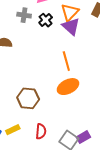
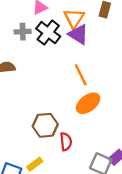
black cross: (46, 20) -> (48, 33), size x1.5
red semicircle: (41, 131) -> (66, 142), moved

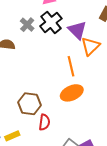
orange triangle: (74, 18) -> (90, 46), moved
gray cross: (23, 32) -> (27, 25), moved, turned 32

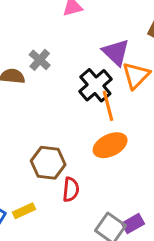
black cross: (51, 22) -> (95, 85), moved
gray cross: (27, 25) -> (40, 60), moved

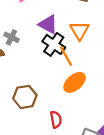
purple triangle: (116, 52) -> (48, 24), moved
brown hexagon: (48, 163) -> (25, 97), moved

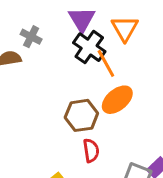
purple triangle: (48, 24) -> (82, 19), turned 30
brown hexagon: (25, 97) -> (81, 115), moved

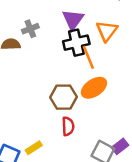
gray cross: (31, 37) -> (30, 29), turned 35
black cross: (89, 47) -> (76, 43), turned 35

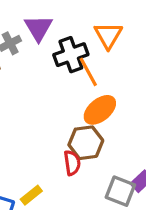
purple triangle: (73, 20) -> (38, 28), moved
brown hexagon: (64, 97) -> (86, 143), moved

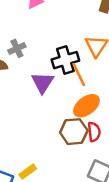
purple triangle: (38, 28) -> (42, 83), moved
red semicircle: (72, 163) -> (94, 132), moved

